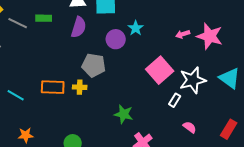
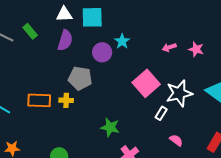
green rectangle: (44, 18) -> (30, 31), turned 49
pink star: (210, 36) -> (196, 49), size x0.6

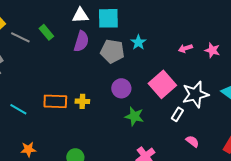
purple circle: (102, 52) -> (121, 88), moved
gray pentagon: (80, 78) -> (112, 51), moved
green star: (110, 127) -> (134, 116), moved

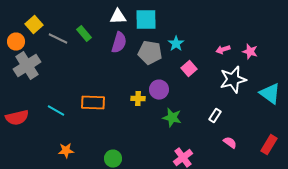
pink square: (162, 84) -> (189, 69), moved, size x0.6
white star: (195, 94) -> (233, 80), moved
yellow cross: (82, 101) -> (138, 99), moved

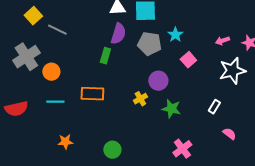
green rectangle: (84, 34) -> (105, 56), moved, turned 56
orange circle: (16, 42) -> (51, 72), moved
yellow cross: (138, 99) -> (140, 99), moved, turned -32
cyan line: (56, 111) -> (55, 102), turned -30

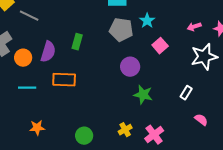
purple semicircle: (118, 34) -> (48, 52), moved
yellow cross: (140, 99) -> (125, 130), moved

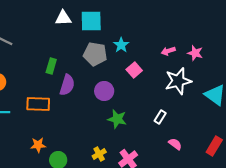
purple semicircle: (48, 52) -> (67, 85), moved
orange star: (37, 128) -> (38, 145), moved

